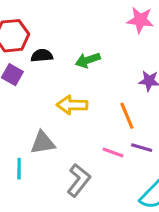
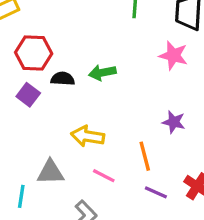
green arrow: (88, 60) -> (102, 73), moved
pink line: (113, 152) -> (104, 176), moved

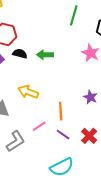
purple star: (174, 122) -> (90, 97), moved
pink line: (104, 176) -> (39, 126), moved, turned -72

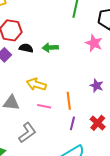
pink line: (39, 126) -> (44, 106), moved, turned 48
purple line: (63, 135) -> (72, 123), turned 72

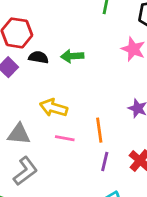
gray L-shape: (27, 133) -> (25, 171), moved

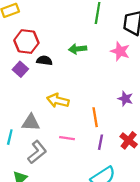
green arrow: (72, 56) -> (78, 49), moved
pink line: (65, 138) -> (67, 138), moved

